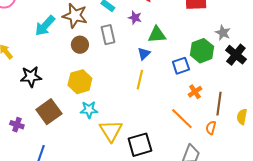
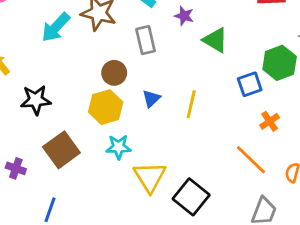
green triangle: (157, 35) -> (215, 40), turned 36
brown circle: (80, 45) -> (114, 73), moved
blue triangle: (144, 54) -> (151, 99), moved
black square: (140, 145) -> (191, 197), turned -35

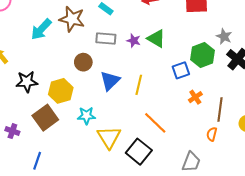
purple star: (184, 16) -> (134, 41), moved
gray rectangle: (146, 40) -> (106, 39), turned -72
blue triangle: (151, 99) -> (110, 81), size x1.5
yellow hexagon: (106, 107) -> (61, 91), moved
orange line: (251, 160) -> (155, 123), moved

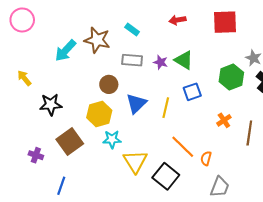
blue square: (181, 70) -> (192, 92), moved
yellow hexagon: (61, 91) -> (99, 114), moved
orange semicircle: (212, 134) -> (206, 158), moved

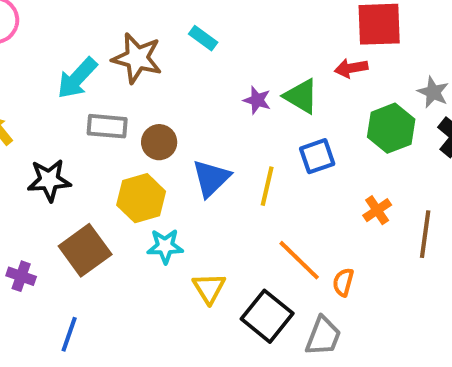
red arrow: (177, 20) -> (351, 68), moved
gray rectangle: (132, 60) -> (107, 126), moved
yellow triangle: (135, 162) -> (209, 288), size x0.7
gray trapezoid: (220, 187) -> (323, 336), moved

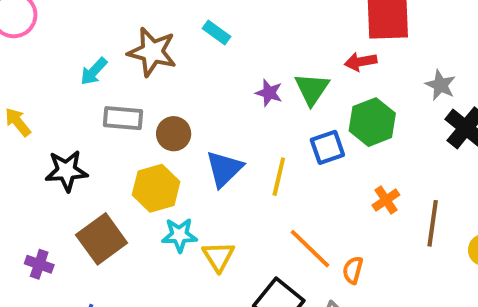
cyan arrow: (77, 78) -> (94, 71), size x0.7
green triangle: (301, 96) -> (312, 89), turned 33
green hexagon: (391, 128) -> (372, 122), moved
yellow triangle: (209, 288) -> (218, 256), moved

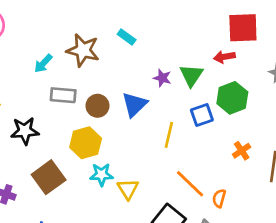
blue triangle: (224, 169) -> (134, 104), moved

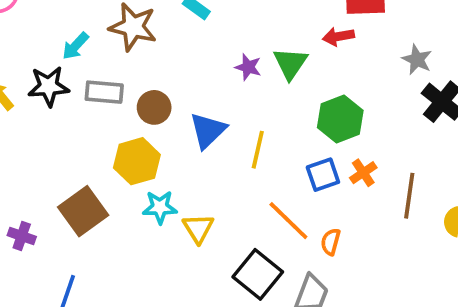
green hexagon: (232, 98) -> (340, 119), moved
blue triangle: (134, 104) -> (208, 130), moved
blue square: (202, 115) -> (323, 175), moved
black star: (25, 131) -> (49, 86), moved

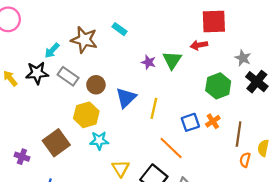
gray rectangle: (104, 92) -> (68, 76), turned 30
green hexagon: (340, 119) -> (218, 86), moved
yellow triangle: (198, 228) -> (121, 168), moved
orange semicircle: (331, 242) -> (245, 160), moved

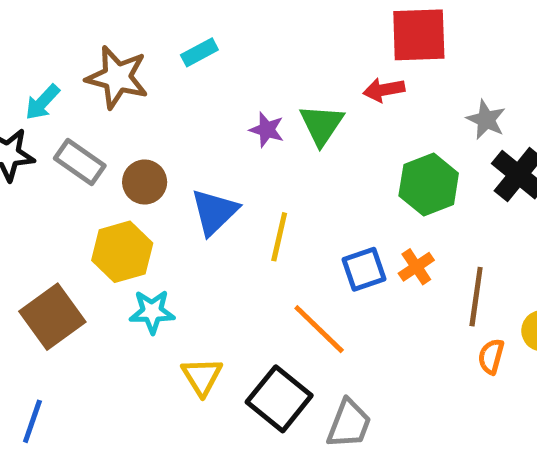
cyan rectangle: (120, 29) -> (199, 52), turned -64

